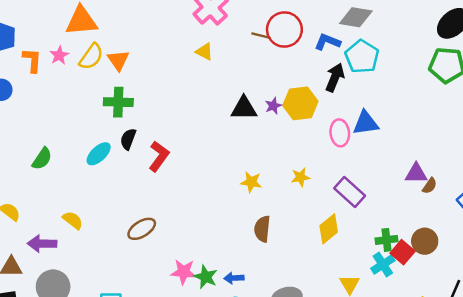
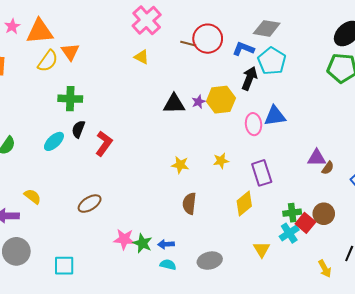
pink star: (59, 55) -> (12, 26), moved
orange triangle: (118, 60) -> (70, 52), moved
purple rectangle: (350, 192) -> (262, 173), turned 30

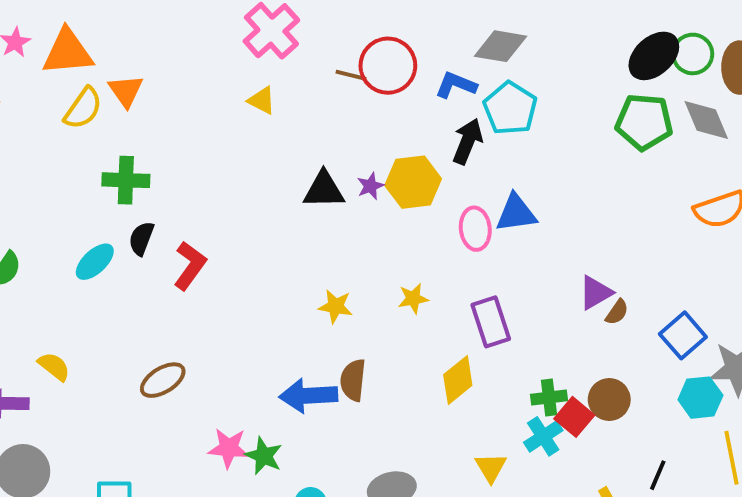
purple triangle: (317, 158) -> (596, 293), turned -30
blue arrow: (166, 244) -> (308, 396), moved, size x1.8

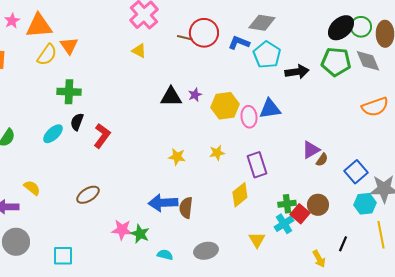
black arrow: (467, 141) -> (297, 72), moved, turned 60
yellow hexagon: (413, 182) -> (225, 106), moved
brown semicircle: (353, 380) -> (186, 208), moved

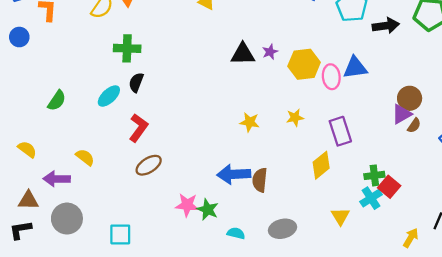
red L-shape: (102, 136) -> (138, 128), moved
brown circle: (318, 205) -> (410, 98), moved
yellow arrow: (319, 259) -> (411, 238), turned -120

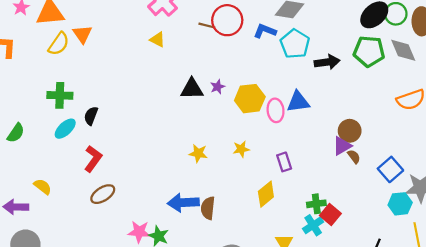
green cross: (127, 48) -> (60, 95), moved
brown semicircle: (414, 126) -> (354, 157), turned -72
purple rectangle: (340, 131) -> (284, 162), size x0.7

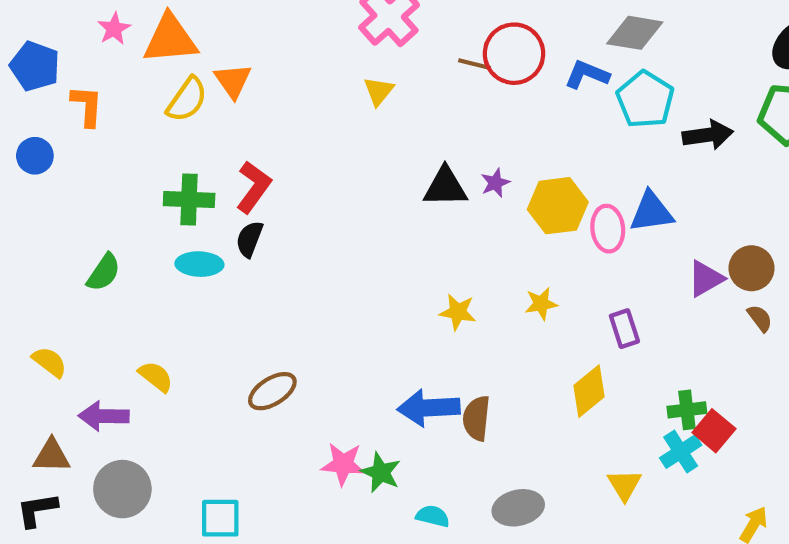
yellow triangle: (157, 40) -> (379, 91), turned 42
cyan ellipse: (65, 129) -> (199, 264), turned 45
purple triangle: (342, 146) -> (706, 279), moved
red L-shape: (93, 159) -> (254, 187), moved

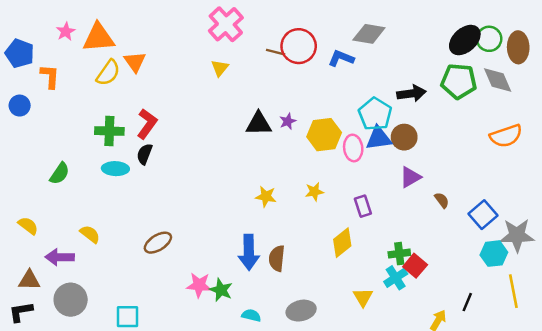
cyan pentagon: (645, 99) -> (375, 114), moved
brown circle: (751, 268) -> (404, 137), moved
blue arrow: (429, 408) -> (249, 252), turned -88

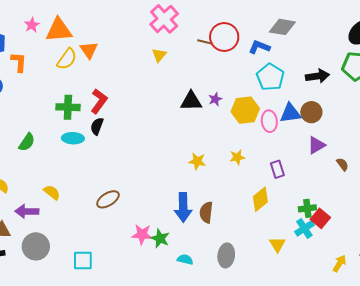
cyan pentagon: (375, 114) -> (270, 77), moved
gray ellipse: (301, 311) -> (226, 255), turned -70

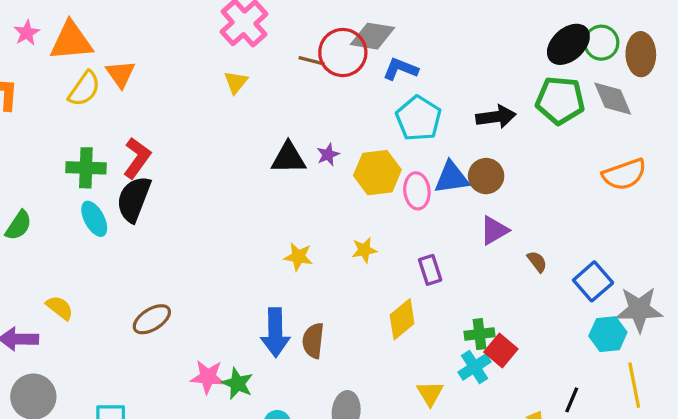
gray diamond: (282, 27) -> (372, 36), moved
black semicircle: (97, 126) -> (134, 199), size x1.6
cyan ellipse: (73, 138) -> (94, 219), turned 60

